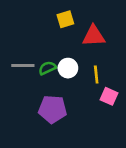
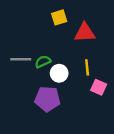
white circle: (68, 68) -> (59, 73), moved

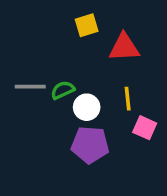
purple pentagon: (48, 99) -> (90, 145), moved

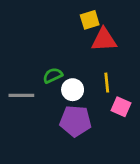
yellow square: (87, 25) -> (90, 20), moved
gray line: (30, 87) -> (21, 95), moved

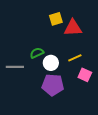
yellow square: (90, 20) -> (56, 19), moved
yellow line: (107, 83) -> (75, 58), turned 72

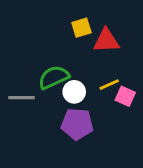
green semicircle: (37, 53) -> (54, 77), size x1.5
pink square: (85, 75) -> (125, 96), moved

